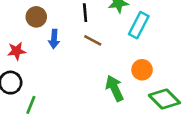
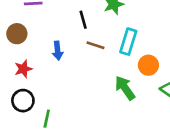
brown circle: (36, 17) -> (17, 34), moved
cyan rectangle: (139, 25) -> (128, 42), moved

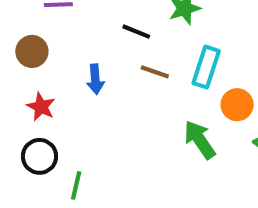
black line: (83, 20) -> (136, 32), turned -54
red star: (23, 69) -> (41, 107), turned -30

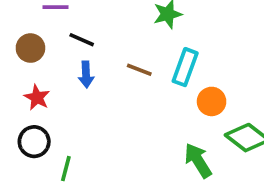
black line: (136, 32) -> (82, 40), moved
green arrow: (200, 140) -> (198, 161), moved

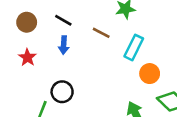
brown line: (139, 70) -> (101, 33), moved
black circle: (34, 142) -> (62, 92), moved

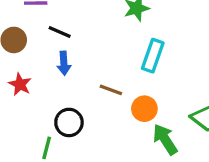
brown line: (101, 33) -> (111, 90), moved
orange circle: (150, 74) -> (144, 109), moved

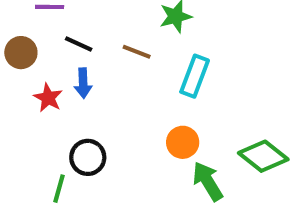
red star: (20, 84) -> (48, 98), moved
brown line: (111, 90) -> (137, 52), moved

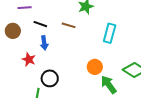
cyan rectangle: (195, 76) -> (110, 33), moved
red star: (48, 98) -> (29, 59), moved

